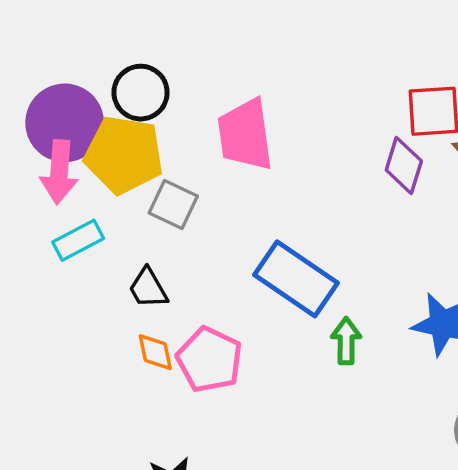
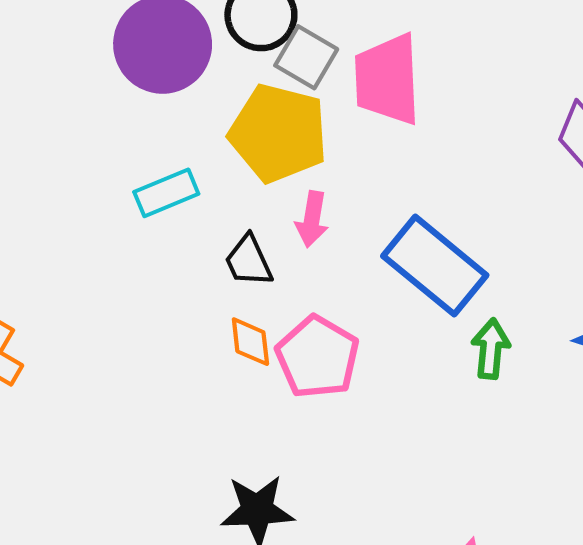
yellow pentagon: (124, 155) -> (278, 133), moved
pink arrow: (59, 172) -> (312, 219), moved, size x0.7
gray square: (173, 205) -> (306, 57), moved

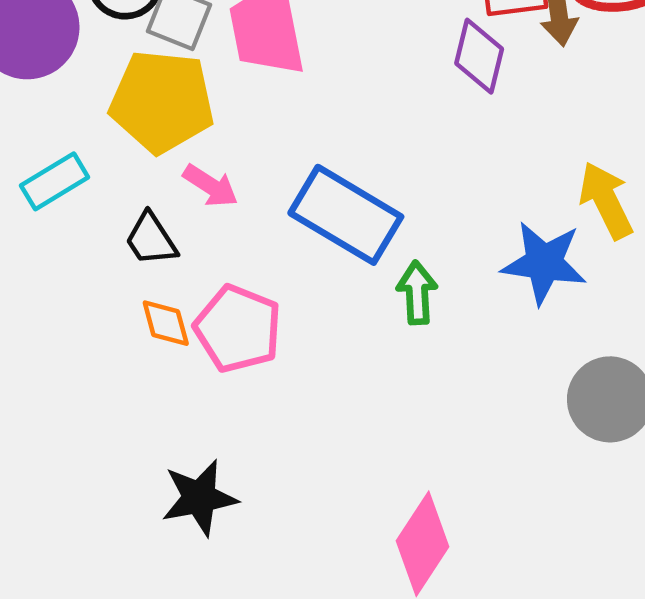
pink arrow: (312, 219) -> (211, 186), turned -58

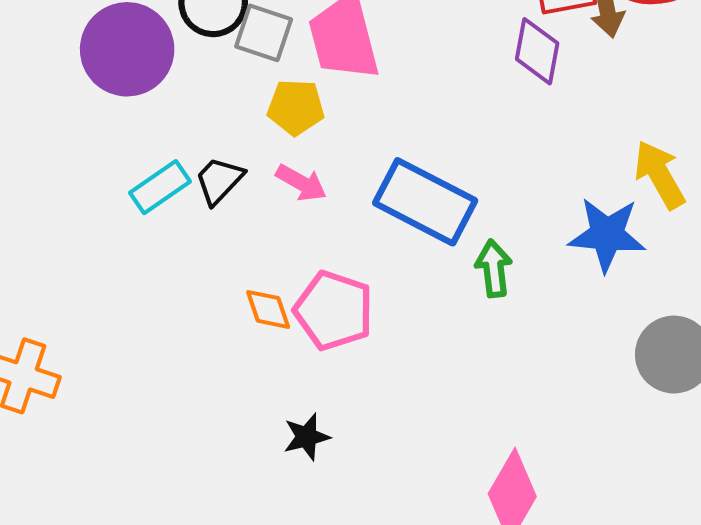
yellow pentagon: (162, 101) -> (296, 107), moved, size x0.6
black trapezoid: (151, 239) -> (219, 180), moved, turned 80
black star: (199, 498) -> (307, 437), moved, size x0.7

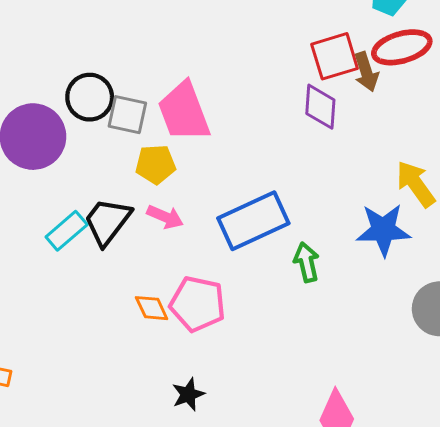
black trapezoid: (219, 180) -> (107, 221), size x1.4
blue rectangle: (425, 202) -> (253, 221), turned -46

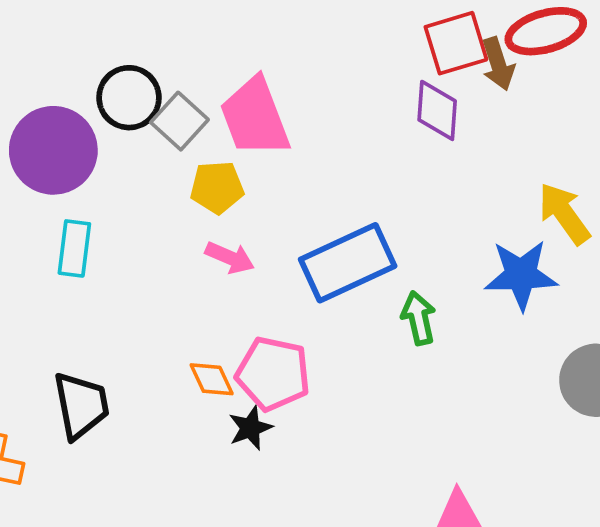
gray square: (127, 115) -> (179, 121), turned 30
black trapezoid: (107, 221) -> (81, 405), moved, turned 132
cyan rectangle: (67, 231) -> (74, 248), moved, turned -42
black star: (188, 394) -> (250, 428), moved

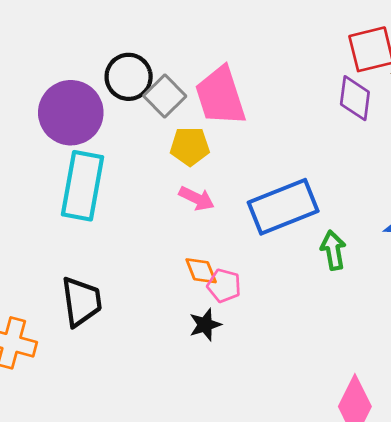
cyan rectangle: (74, 248) -> (83, 186), size x1.6
pink pentagon: (273, 374) -> (224, 286), size x0.6
orange diamond: (212, 379) -> (201, 271), moved

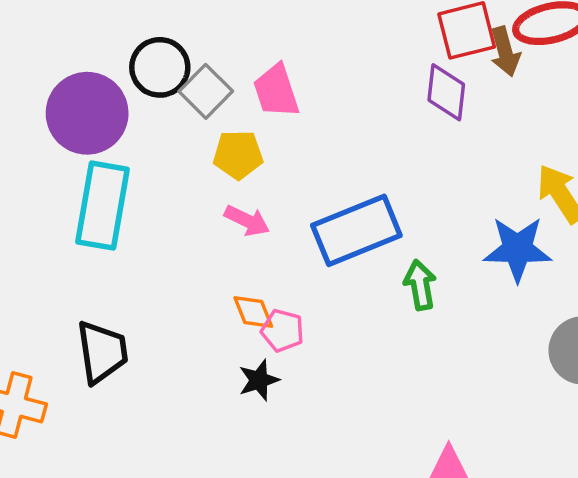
pink trapezoid: (220, 96) -> (276, 91), size x0.7

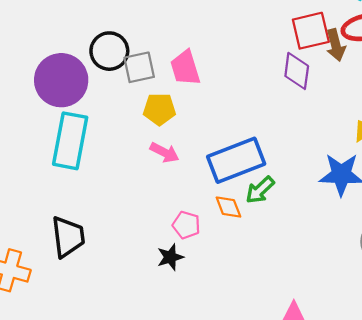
gray square: (206, 91) -> (139, 67), turned 32
green arrow: (420, 285) -> (260, 190), moved, turned -124
orange diamond: (253, 312) -> (228, 207), moved

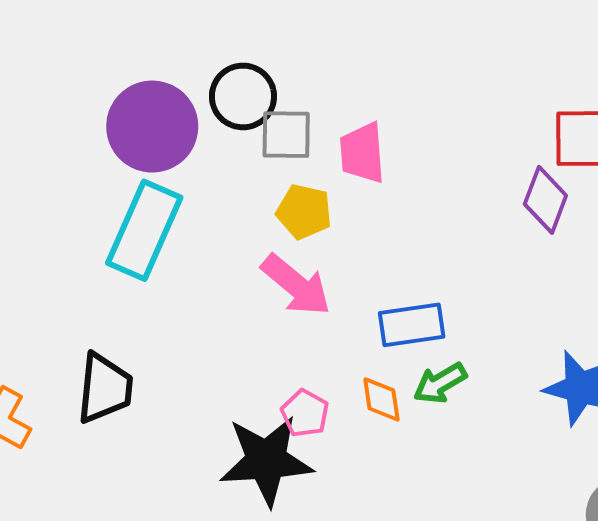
pink arrow: (164, 152) -> (296, 285), size x1.5
blue rectangle: (236, 160) -> (412, 325), size x0.7
black star: (170, 257) -> (266, 460), size x2.0

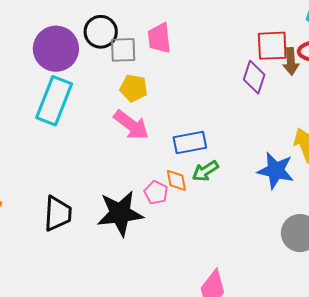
pink trapezoid: (362, 153) -> (159, 38), moved
black trapezoid: (105, 388) -> (58, 214), moved
pink pentagon: (305, 413) -> (156, 193), moved

